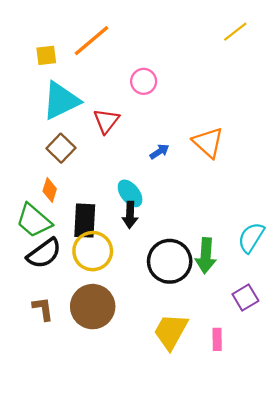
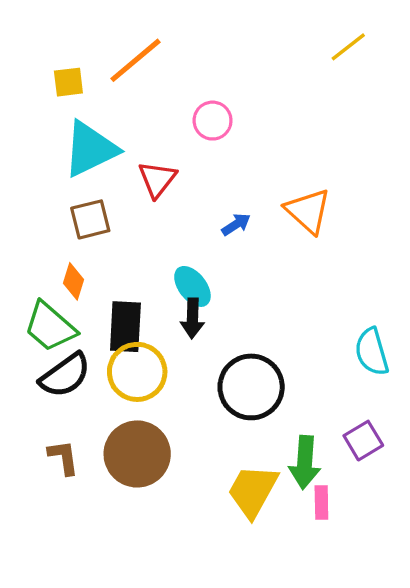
brown square: (61, 148) -> (90, 219), turned 32
cyan semicircle: (251, 238) -> (372, 352), turned -48
green arrow: (206, 256) -> (305, 462), moved

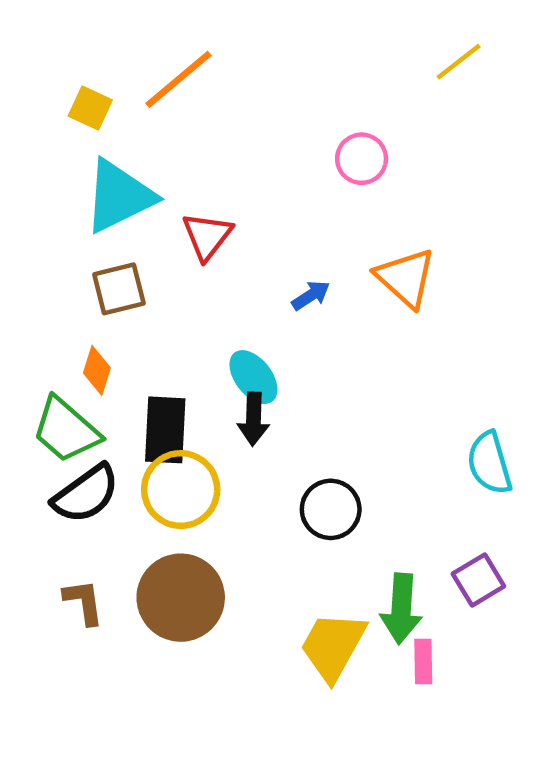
yellow square: (68, 82) -> (90, 108), turned 32
pink circle: (213, 121) -> (362, 159), moved
black circle: (251, 387) -> (331, 509), size x0.7

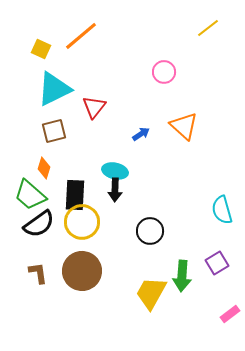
cyan ellipse: (253, 377) -> (115, 171), turned -40
pink rectangle: (423, 662) -> (230, 314), moved, turned 54

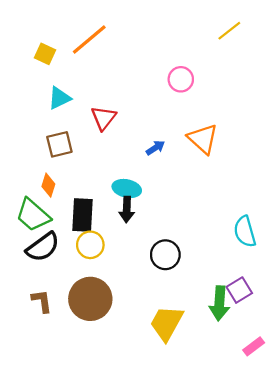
cyan triangle: (54, 89) -> (59, 98), size x0.6
yellow circle: (82, 222) -> (90, 245), size x0.7
green arrow: (182, 276) -> (219, 303), moved

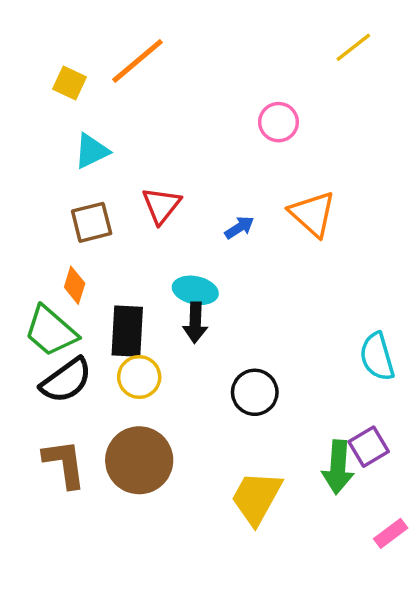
red triangle: (104, 118) -> (161, 205), moved
brown L-shape: (42, 301) -> (64, 464), size x1.4

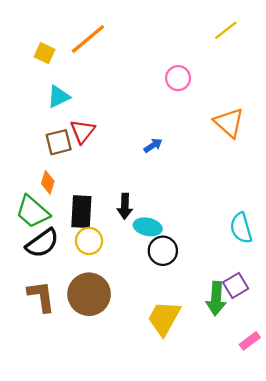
red triangle: (161, 205) -> (83, 131), moved
orange triangle: (313, 214) -> (229, 123), moved
cyan ellipse: (195, 290) -> (148, 227), moved

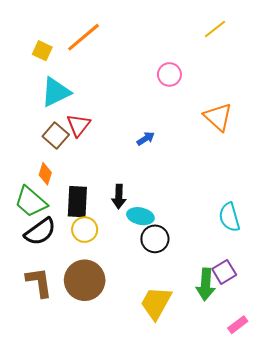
cyan triangle: (59, 97) -> (56, 92), size x1.4
brown square: (59, 142) -> (56, 135), turned -35

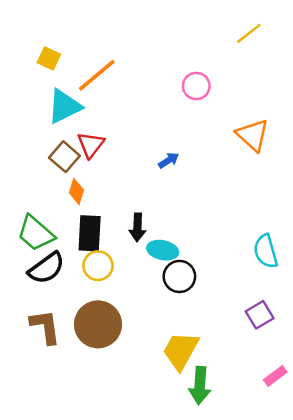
orange line: (84, 37) -> (97, 75), moved
orange diamond: (45, 174) -> (76, 191), moved
green arrow: (206, 284) -> (200, 385), moved

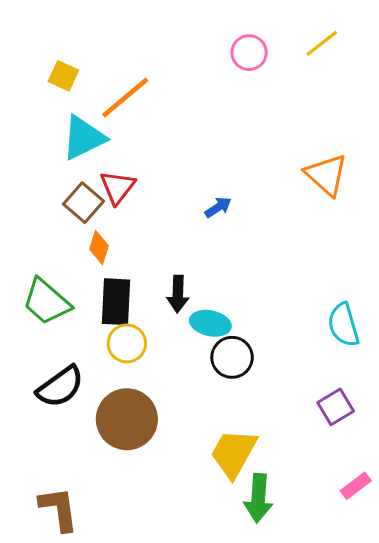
pink circle: (196, 86) -> (249, 53), moved
black semicircle: (46, 268) -> (60, 387), moved
brown L-shape: (45, 327) -> (59, 509), moved

